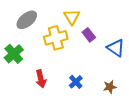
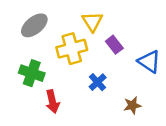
green cross: (14, 54) -> (32, 73), moved, turned -30
blue cross: (76, 82) -> (98, 82), moved
brown star: (110, 87) -> (132, 105), moved

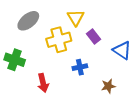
green cross: (32, 73) -> (15, 60), moved
blue cross: (98, 82) -> (80, 67), turned 32

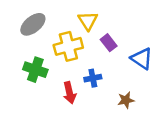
green cross: (15, 60) -> (35, 70), moved
red arrow: (43, 83) -> (70, 93), moved

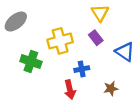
yellow triangle: (88, 21) -> (100, 13), moved
gray ellipse: (33, 24) -> (16, 22), moved
red arrow: (70, 93) -> (70, 90), moved

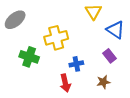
purple rectangle: (96, 38) -> (109, 56), moved
blue triangle: (125, 52) -> (115, 30), moved

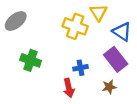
yellow cross: (56, 38) -> (75, 26), moved, turned 35
purple rectangle: (109, 56) -> (116, 59), size x1.6

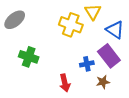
blue cross: (80, 68) -> (87, 64), moved

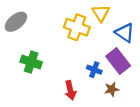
blue cross: (87, 64) -> (94, 70), turned 32

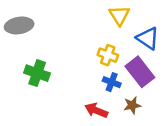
gray ellipse: (16, 22) -> (19, 25), turned 30
yellow cross: (77, 27) -> (108, 55), moved, size x0.7
red arrow: (70, 90) -> (96, 110), moved, turned 126

